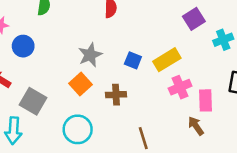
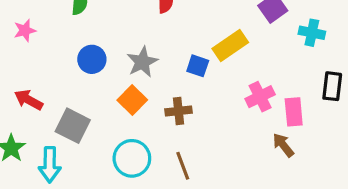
cyan cross: (223, 40) -> (312, 33), turned 36
blue circle: (23, 46) -> (92, 59), moved
yellow rectangle: (167, 60) -> (230, 45), moved
brown line: (143, 138) -> (183, 166), moved

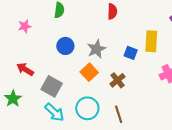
yellow rectangle: (230, 45) -> (151, 41), turned -55
brown cross: (179, 111) -> (117, 80), turned -35
cyan arrow: (50, 165) -> (54, 112), moved, turned -50

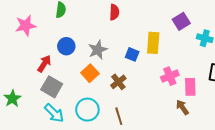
pink star: (25, 26) -> (26, 26), size x1.5
red arrow: (25, 69) -> (44, 64), moved, turned 90

